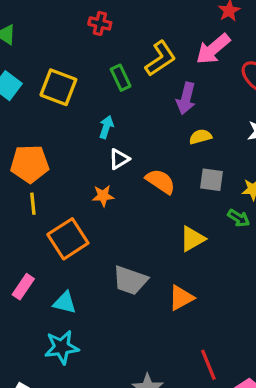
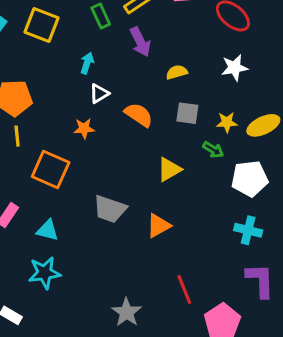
purple arrow: (186, 98) -> (140, 42), moved, turned -40
orange square: (68, 239) -> (51, 169), turned -33

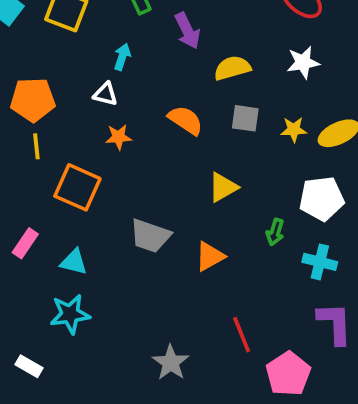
yellow semicircle: (177, 72) -> (232, 68), size x1.4
white triangle: (99, 93) -> (105, 94), moved, turned 45
green arrow: (213, 150) -> (275, 232), moved, turned 75

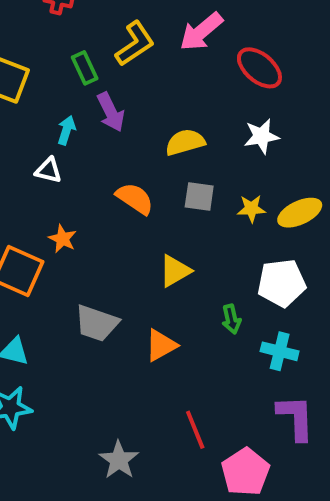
purple arrow: (187, 31) -> (111, 112), moved
orange star: (118, 137) -> (62, 239), moved, turned 30
green arrow: (275, 232) -> (231, 319), turned -30

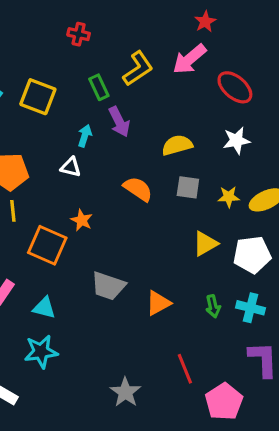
yellow triangle: (175, 271) -> (205, 244), moved
green arrow: (231, 319) -> (213, 306), moved

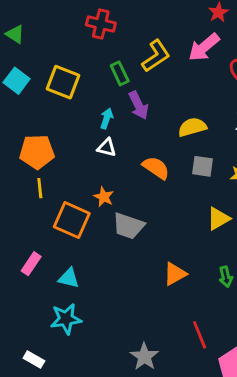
red cross: (79, 34) -> (101, 24), size x1.4
white triangle: (71, 167) -> (107, 147), moved
gray trapezoid: (108, 286) -> (128, 226), moved

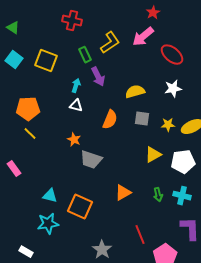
orange semicircle: (156, 168) -> (110, 120), turned 78
yellow line: (40, 188) -> (30, 134), turned -40
orange square: (72, 220) -> (80, 207), moved
pink rectangle: (31, 264) -> (14, 169), moved, turned -70

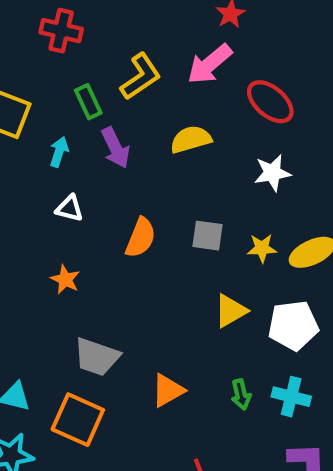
cyan arrow: (76, 86) -> (59, 152), moved
yellow semicircle: (135, 92) -> (191, 139), moved
gray trapezoid: (91, 160) -> (97, 357), moved

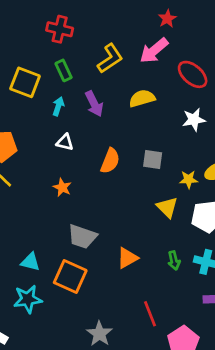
green rectangle: (88, 102) -> (64, 70), moved
yellow star: (262, 248) -> (189, 179), moved
yellow triangle: (231, 311) -> (167, 207), turned -45

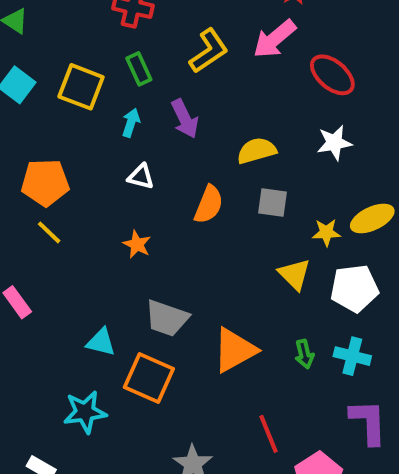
yellow semicircle: (142, 98) -> (257, 151), moved
orange triangle: (127, 258) -> (235, 350), size x1.4
cyan triangle: (30, 262) -> (101, 342), moved

